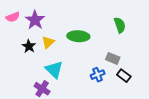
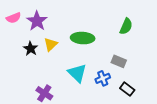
green semicircle: (120, 25) -> (126, 26), turned 42
cyan triangle: (54, 70) -> (77, 73), moved
black rectangle: (124, 76) -> (127, 89), moved

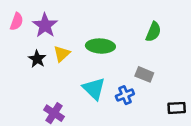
pink semicircle: (14, 18) -> (17, 21), turned -48
black rectangle: (127, 89) -> (177, 108), moved, turned -40

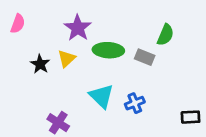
purple star: (45, 25) -> (78, 28), moved
gray rectangle: (144, 74) -> (145, 57), moved

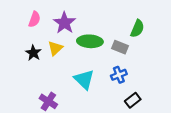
pink semicircle: (18, 24) -> (34, 19), moved
blue cross: (135, 103) -> (119, 75), moved
black rectangle: (191, 117) -> (133, 100), moved, turned -35

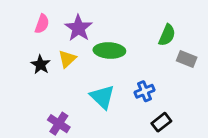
gray rectangle: (120, 47) -> (187, 59), moved

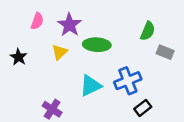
black star: (41, 65) -> (19, 57), moved
blue cross: (145, 91) -> (128, 81), size x1.5
cyan triangle: (102, 97) -> (91, 86), turned 50

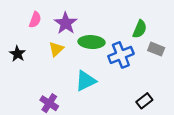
blue cross: (128, 81) -> (121, 55), moved
black rectangle: (143, 108) -> (144, 101), moved

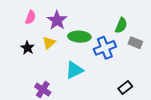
black star: (17, 54) -> (27, 48), moved

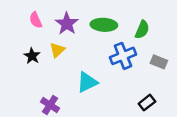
pink semicircle: (31, 17) -> (36, 20), turned 136
green ellipse: (79, 37) -> (104, 25), moved
gray rectangle: (135, 43) -> (159, 62), moved

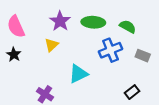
pink semicircle: (36, 20) -> (16, 27), moved, size x1.5
green semicircle: (142, 30) -> (128, 27), turned -84
black star: (32, 56) -> (14, 54), moved

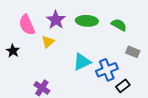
pink semicircle: (16, 27) -> (27, 25), moved
blue cross: (110, 50) -> (107, 70), moved
cyan triangle: (78, 74) -> (82, 62), moved

